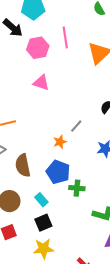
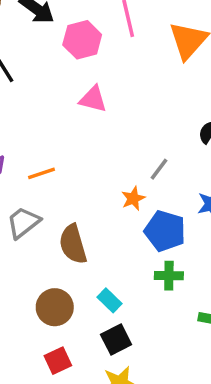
blue pentagon: (58, 172) -> (165, 231), moved

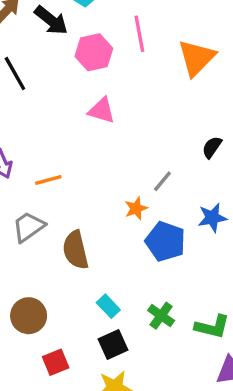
green cross: (169, 276) -> (161, 316), moved, turned 32
brown circle: (55, 307) -> (29, 316), moved

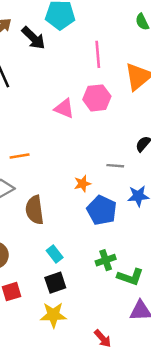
pink hexagon: (94, 52) -> (97, 98), moved
gray line: (162, 181) -> (115, 166), moved, turned 49
green cross: (161, 316) -> (106, 260), moved, turned 30

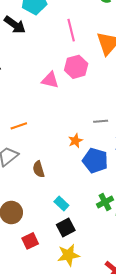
brown semicircle: (35, 210) -> (39, 169), size x0.7

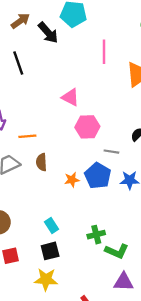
pink hexagon: (76, 67) -> (87, 127), moved
orange star: (75, 141) -> (72, 180), moved
blue pentagon: (95, 161) -> (98, 176), moved
brown semicircle: (39, 169) -> (41, 162), moved

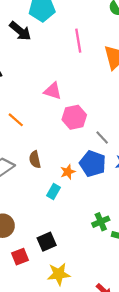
orange line: (27, 136) -> (16, 120), moved, turned 56
gray line: (111, 152) -> (102, 138), turned 48
cyan rectangle: (52, 226) -> (54, 191), moved, turned 72
black square: (50, 251) -> (47, 242), moved

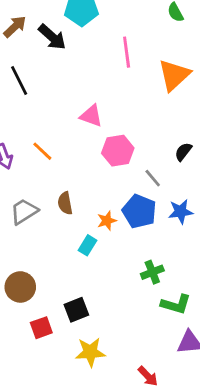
green cross: (101, 222) -> (152, 272), moved

